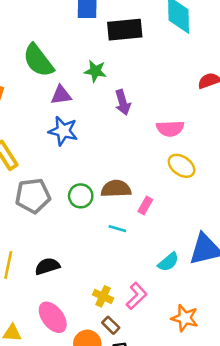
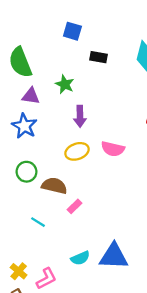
black rectangle: (125, 30) -> (99, 57), size x0.6
yellow ellipse: (182, 166) -> (77, 151), moved, turned -70
green circle: (81, 196) -> (26, 172), moved
cyan line: (117, 229) -> (38, 222), moved

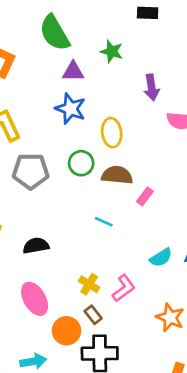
purple arrow: (80, 116) -> (152, 87), moved
yellow ellipse: (77, 151) -> (112, 133), moved, turned -70

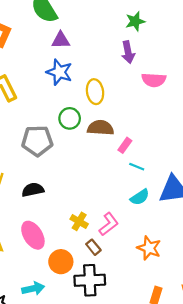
green star: (112, 51) -> (135, 21), moved, turned -30
gray pentagon: (31, 171) -> (37, 141), moved
cyan line: (104, 222) -> (137, 167), moved
brown rectangle: (93, 315) -> (93, 247), moved

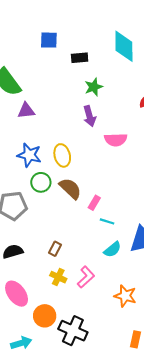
blue star: (59, 72) -> (29, 155), moved
brown semicircle: (101, 128) -> (70, 189), turned 45
brown rectangle: (93, 247) -> (55, 249), moved, turned 72
black cross: (90, 280) -> (73, 331), turned 32

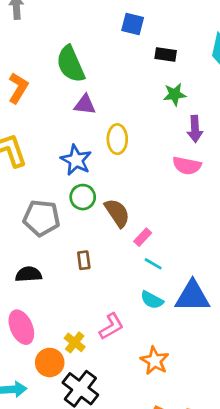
purple arrow: (90, 116) -> (195, 129), moved
yellow ellipse: (62, 155) -> (117, 139), moved
brown rectangle: (55, 249) -> (84, 260), moved, turned -48
cyan semicircle: (112, 250) -> (152, 300), turned 54
yellow cross: (58, 277) -> (75, 342), moved

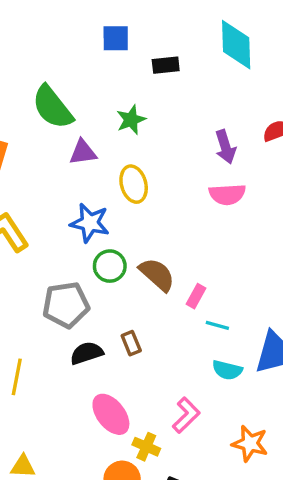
green star: (175, 94) -> (131, 120), moved
black semicircle: (29, 274) -> (87, 353), moved
pink ellipse: (21, 327) -> (111, 414), moved

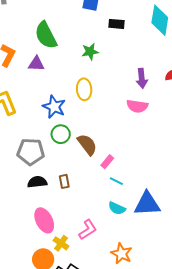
purple triangle: (83, 152) -> (36, 64), moved

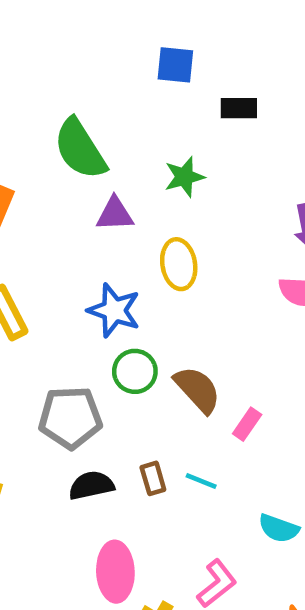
purple triangle: (36, 64) -> (115, 214), moved
cyan line: (116, 181) -> (201, 481), moved
pink ellipse: (44, 220) -> (115, 572), turned 30

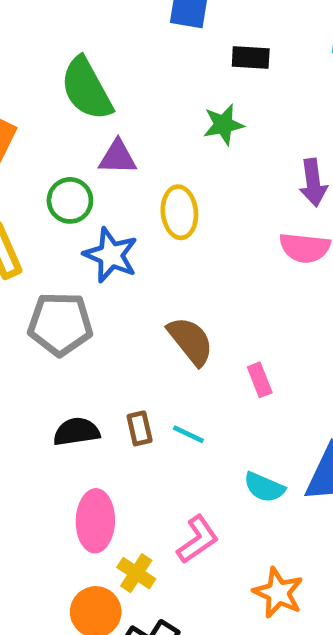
green star: (184, 177) -> (223, 125), moved
green circle: (135, 371) -> (70, 200), moved
gray pentagon: (70, 418) -> (60, 324), moved
pink rectangle: (247, 424) -> (260, 380), moved, turned -60

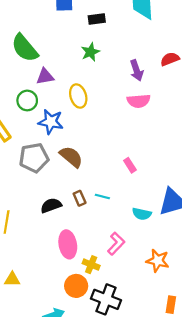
brown semicircle: (191, 341) -> (71, 157), moved

